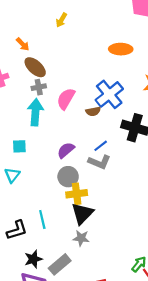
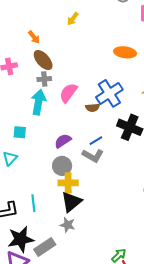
black star: (33, 259) -> (21, 239), size x1.5

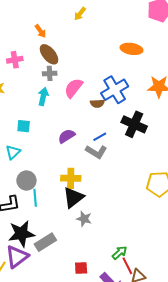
cyan arrow: (38, 102) -> (43, 96), size x0.7
gray circle: (62, 166) -> (26, 181), moved
gray star: (68, 225) -> (84, 219), moved

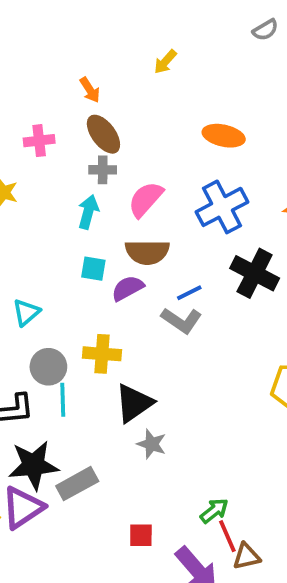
orange ellipse: (132, 49) -> (224, 136), moved
brown semicircle: (97, 103) -> (147, 252), moved, size x1.6
cyan square: (24, 126) -> (93, 269), moved
yellow cross: (71, 178) -> (102, 354), moved

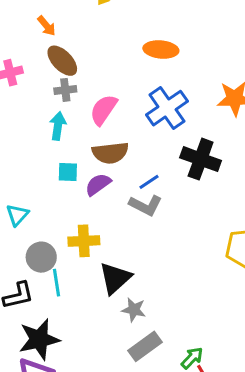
gray rectangle: (77, 484) -> (145, 346), moved

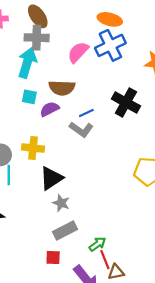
gray cross: (65, 90) -> (37, 38), size x1.5
blue cross: (167, 108) -> (110, 45), moved
pink semicircle: (104, 110) -> (78, 52), moved
cyan arrow: (58, 126) -> (27, 63), size x1.5

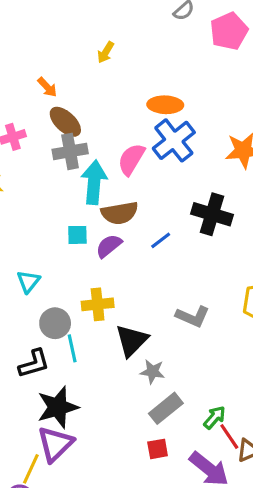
cyan arrow: (27, 63) -> (94, 182), moved
gray L-shape: (81, 129) -> (193, 316), moved

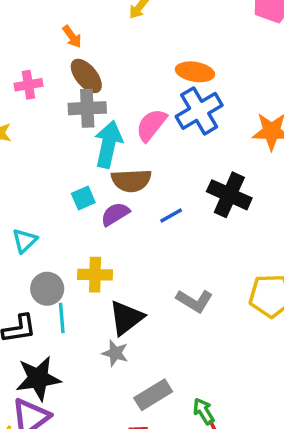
cyan square: (77, 235) -> (83, 198), turned -30
gray star: (152, 372) -> (115, 353), moved
green arrow: (215, 417) -> (204, 411), turned -80

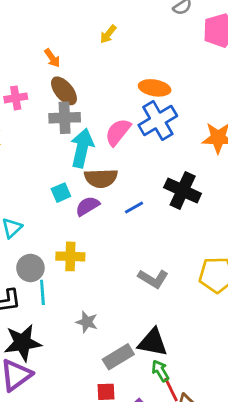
black triangle: (126, 318) -> (153, 342), moved, turned 48

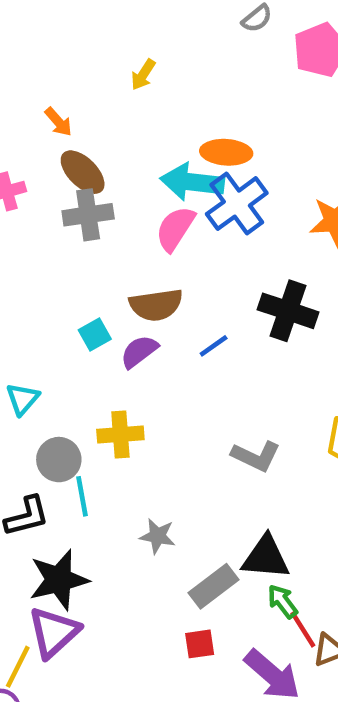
cyan arrow: (82, 148) -> (192, 182), moved, turned -90

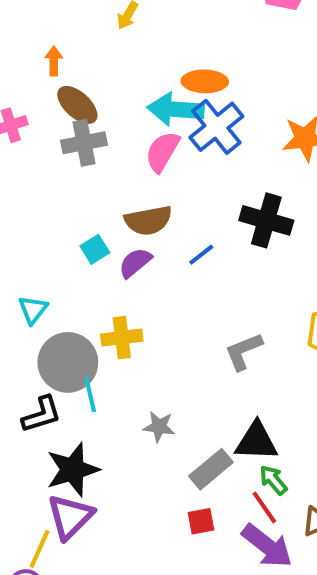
orange arrow: (58, 122) -> (54, 61), turned -136
gray L-shape: (256, 456) -> (244, 351), turned 135
gray circle: (59, 460) -> (68, 362), size x1.5
red line: (303, 629) -> (264, 507), moved

